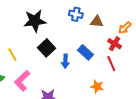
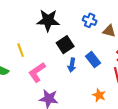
black square: (46, 48) -> (65, 45), moved
pink L-shape: (22, 81) -> (37, 72), moved

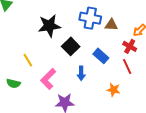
blue cross: (90, 20) -> (90, 18), size x1.5
blue arrow: (72, 65) -> (81, 73), moved

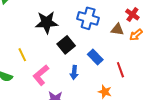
brown triangle: (111, 25) -> (117, 29), moved
red cross: (130, 46) -> (132, 14), moved

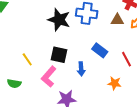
black star: (47, 22) -> (59, 20), moved, turned 30
black square: (66, 45) -> (59, 55), moved, turned -30

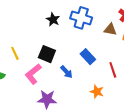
black star: (59, 20) -> (53, 19), size x0.6
blue arrow: (81, 69) -> (66, 72), turned -48

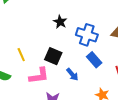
blue cross: (81, 18) -> (87, 35), moved
pink L-shape: (33, 74) -> (39, 76), turned -150

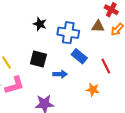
blue arrow: (72, 74) -> (60, 74), turned -40
pink L-shape: (39, 76) -> (15, 85), moved

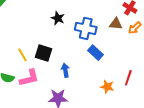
black square: (38, 59) -> (43, 53), moved
red line: (106, 66) -> (128, 78), moved, turned 42
blue arrow: (60, 74) -> (65, 70), moved, turned -104

